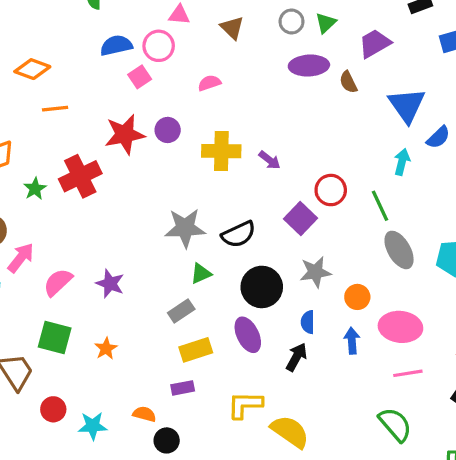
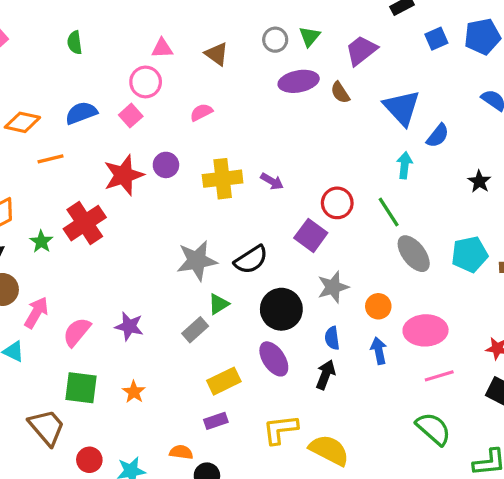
blue semicircle: (116, 45) -> (81, 113), moved
gray rectangle: (181, 311) -> (195, 330), moved

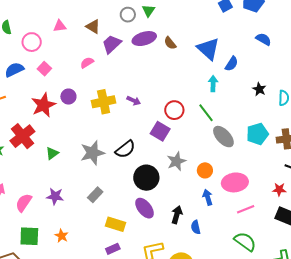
purple trapezoid: (361, 50) -> (112, 44), moved
pink circle: (146, 82) -> (32, 42), moved
green triangle: (219, 304) -> (52, 153), moved
blue semicircle: (332, 338) -> (196, 227), moved
yellow rectangle: (224, 381) -> (115, 224), turned 48

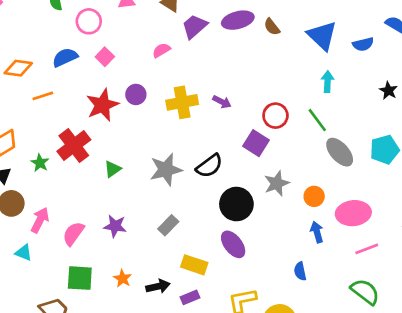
blue semicircle: (232, 64) -> (363, 44), moved, turned 42
black arrow: (177, 215) -> (158, 286), moved, turned 60

